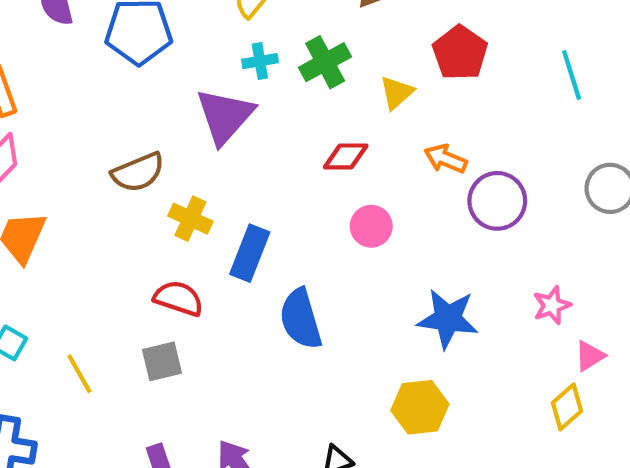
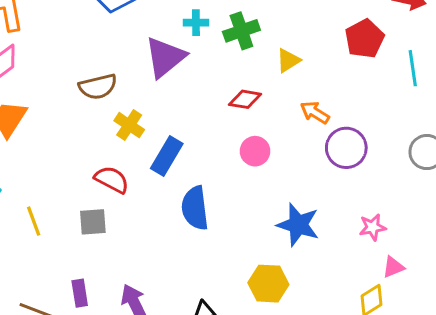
red pentagon: (460, 53) -> (365, 39), moved

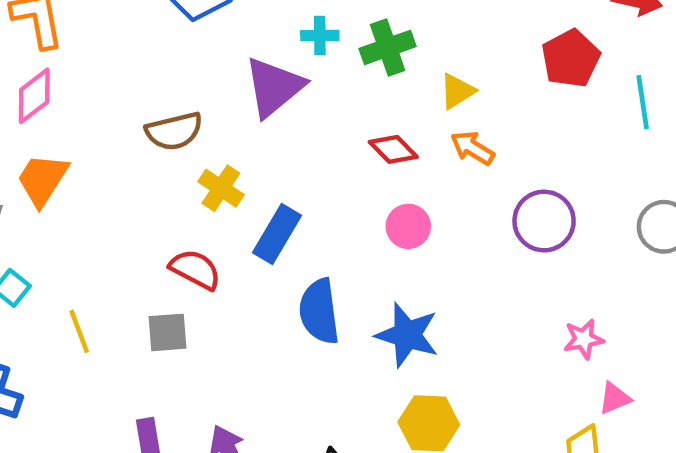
red diamond: (245, 99) -> (393, 149), turned 36
orange arrow: (315, 112) -> (472, 148), moved
blue star: (298, 225) -> (407, 335), moved

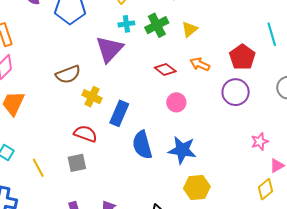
red pentagon: (571, 58) -> (242, 57), moved
yellow triangle: (457, 91) -> (190, 29), moved

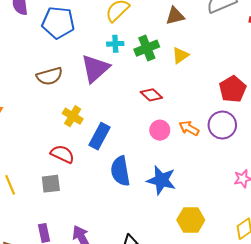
orange arrow: (200, 64) -> (189, 128), moved
brown semicircle: (68, 74) -> (49, 76), moved
yellow hexagon: (197, 188) -> (191, 220), moved

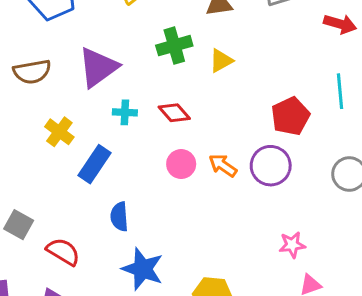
cyan cross: (115, 44) -> (125, 112), moved
red semicircle: (62, 154) -> (63, 252), moved
blue semicircle: (120, 171) -> (119, 217), size x0.7
blue star: (161, 180) -> (143, 269), moved
gray square: (51, 184) -> (19, 225), turned 30

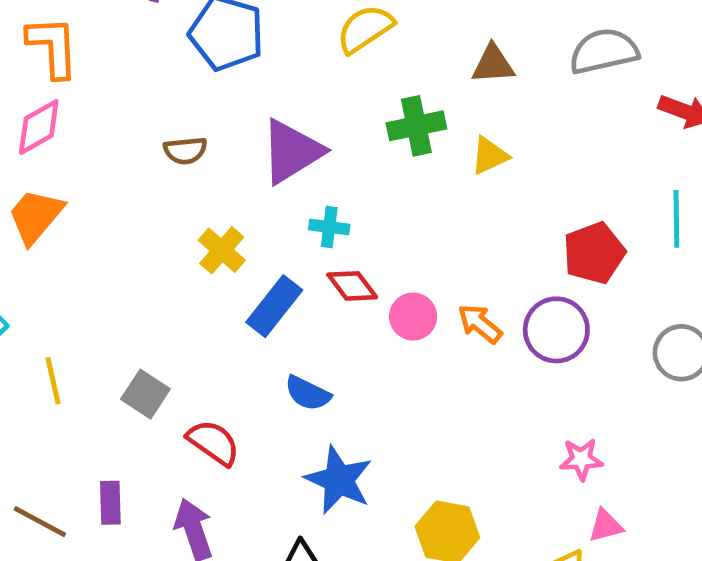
brown semicircle: (32, 72) -> (185, 151), size x0.7
red diamond: (174, 113) -> (352, 286), moved
blue semicircle: (119, 217) -> (308, 393), turned -64

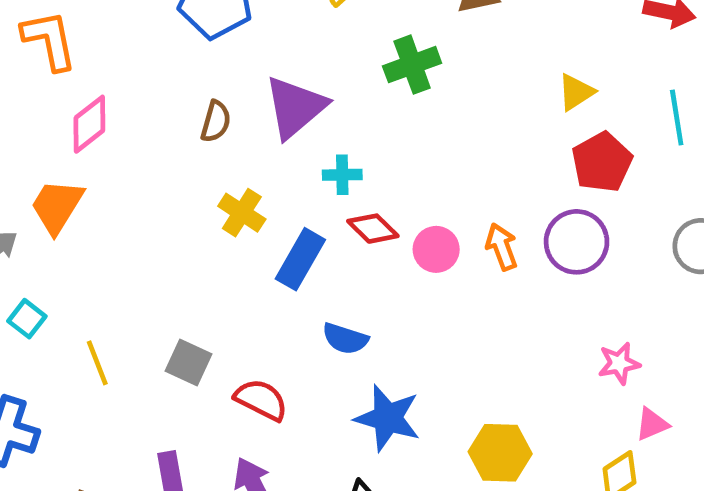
pink diamond: (39, 127) -> (89, 124), moved
brown semicircle: (185, 151) -> (216, 121), moved, turned -60
yellow triangle: (490, 156) -> (576, 92), moved
orange arrow: (480, 324) -> (502, 247), turned 39

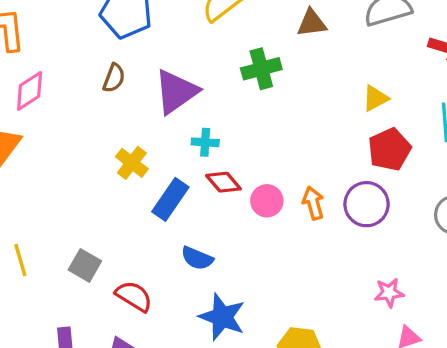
brown semicircle: (216, 121) -> (114, 78), moved

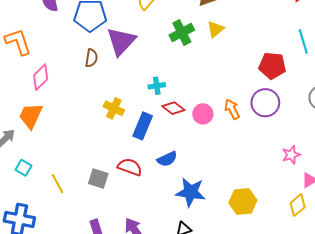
purple triangle: (176, 92) -> (121, 41), moved
yellow triangle: (375, 98) -> (215, 29), moved
red pentagon: (389, 149) -> (272, 66), turned -30
blue semicircle: (197, 258) -> (167, 159), turned -36
red semicircle: (134, 296) -> (130, 167), moved

